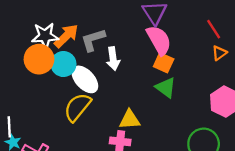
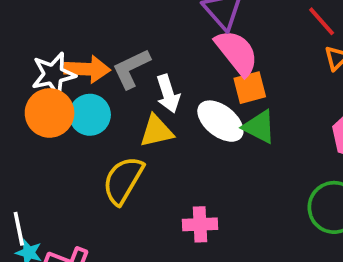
orange arrow: (66, 36) -> (87, 69), turned 56
orange square: (164, 63) -> (250, 88), turned -30
white ellipse: (85, 79) -> (220, 121), moved
yellow triangle: (130, 120) -> (156, 131), moved

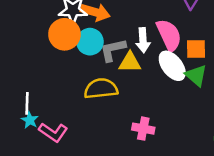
pink semicircle: (237, 53) -> (169, 35), moved
gray L-shape: (131, 69) -> (113, 50), moved
yellow semicircle: (123, 180) -> (101, 89), turned 40

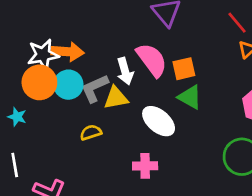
white ellipse: (172, 66) -> (159, 121), moved
yellow semicircle: (101, 89) -> (91, 132), size x0.6
cyan star: (30, 120) -> (17, 117), moved

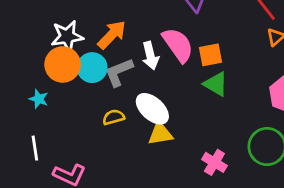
orange arrow: (68, 52) -> (112, 35), moved, turned -52
yellow triangle: (116, 98) -> (160, 134), moved
white ellipse: (159, 121) -> (152, 109), moved
pink cross: (145, 166) -> (214, 162), moved, turned 30

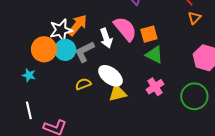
white star: (67, 36) -> (61, 30), moved
pink cross: (214, 162) -> (155, 87), moved, turned 30

